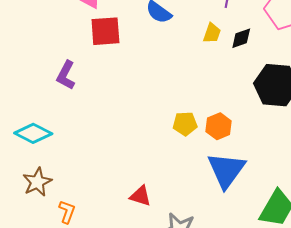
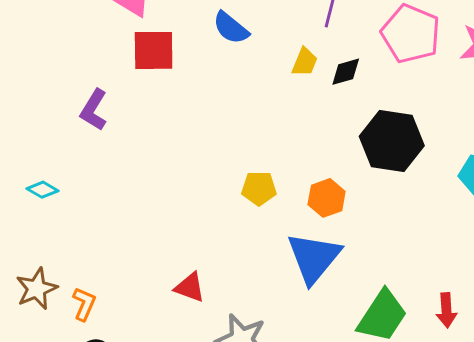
orange hexagon: (219, 126) -> (327, 198), moved
cyan diamond: (33, 133) -> (42, 190), size x0.6
brown star: (37, 182) -> (37, 289), moved

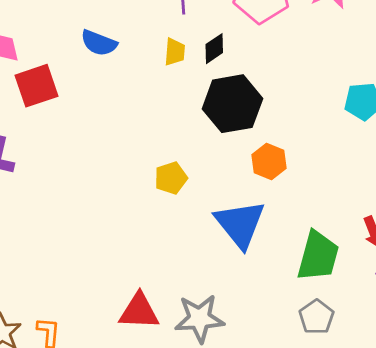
black hexagon: (392, 141) -> (232, 104), moved
orange hexagon: (327, 198) -> (269, 161), moved
red triangle: (190, 287) -> (139, 311), moved, size x1.4

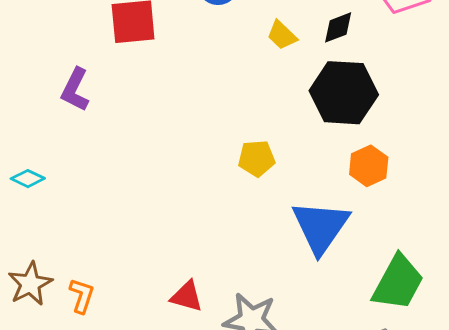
yellow trapezoid: (175, 52) -> (282, 35), moved, turned 116
red triangle: (139, 311) -> (187, 296), size x0.7

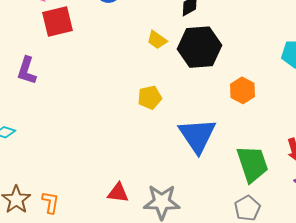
yellow trapezoid: (282, 35) -> (157, 40), moved
orange hexagon: (369, 166) -> (242, 90), moved
green trapezoid: (398, 282) -> (252, 164), turned -39

